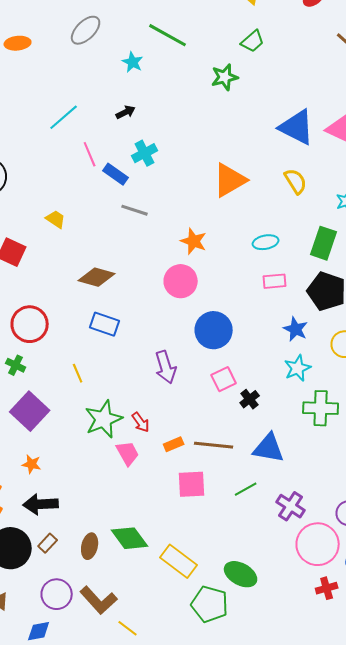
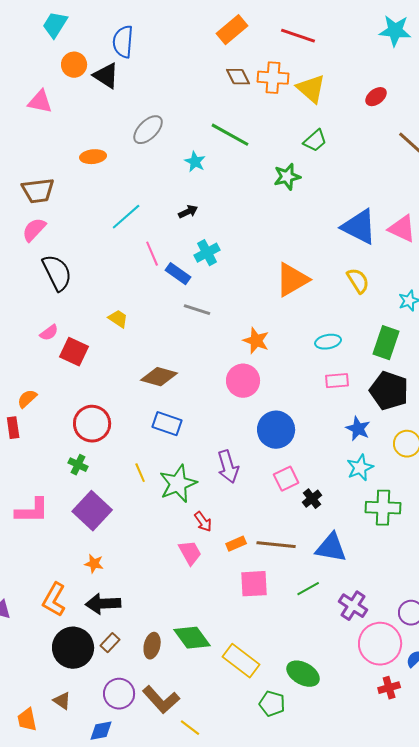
orange ellipse: (18, 43) -> (93, 157), moved
green star: (104, 419) -> (178, 484), moved
green pentagon: (210, 604) -> (272, 704), size x0.7

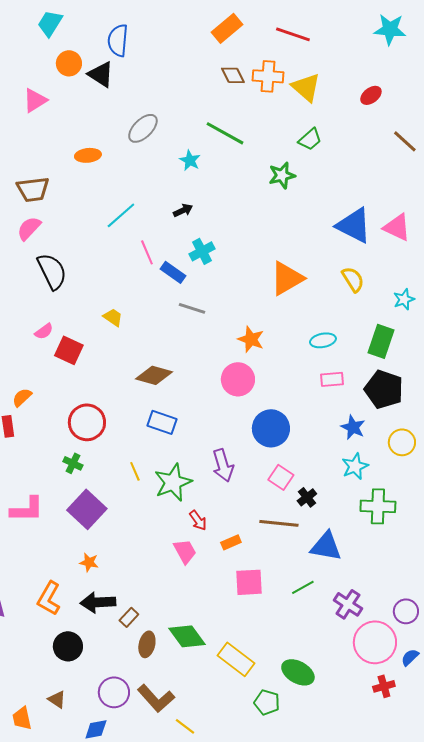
pink triangle: (40, 102) -> (35, 100), turned -44
pink square: (286, 479) -> (281, 477), turned -30
brown line: (276, 545) -> (279, 523), moved
brown rectangle: (110, 643) -> (129, 617), moved
black circle: (73, 648) -> (68, 646), size x0.7

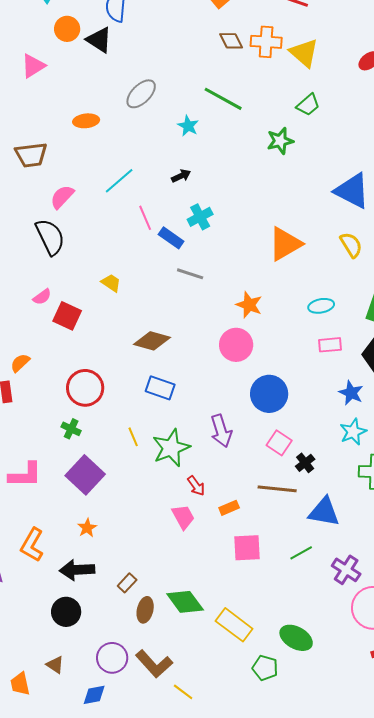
pink semicircle: (29, 228) -> (62, 197), moved
orange star: (89, 562) -> (87, 528), turned 30
orange L-shape: (49, 598) -> (32, 545), moved
black arrow: (98, 602) -> (77, 570), moved

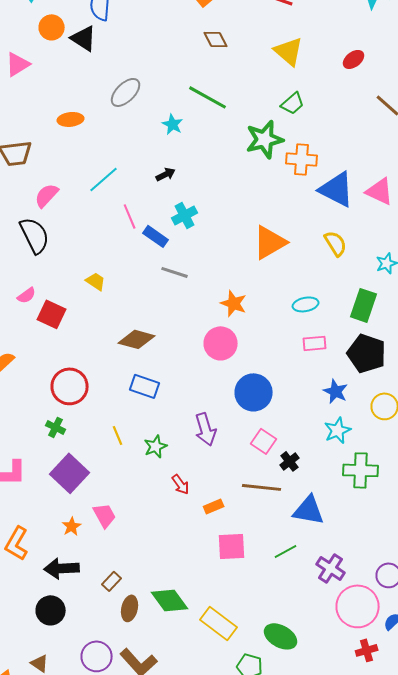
orange cross: (266, 42) -> (302, 159), moved
green star: (280, 141) -> (265, 139), size x1.4
green star: (171, 448) -> (156, 446), size x0.6
pink trapezoid: (183, 517) -> (105, 515), moved

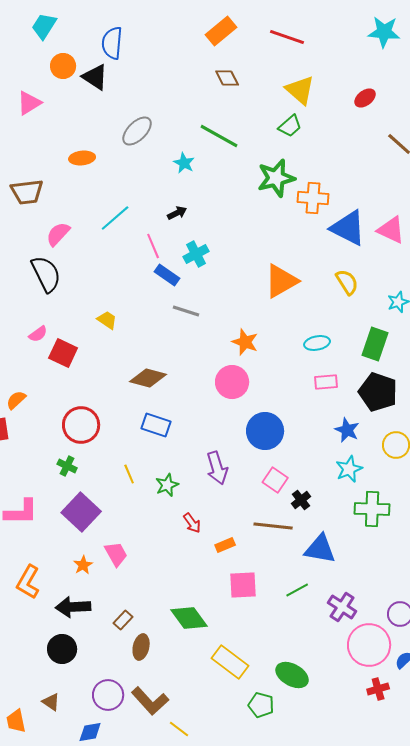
green trapezoid: (293, 103) -> (290, 126), moved
pink line: (130, 216) -> (153, 246), moved
green diamond: (170, 600) -> (189, 618), moved

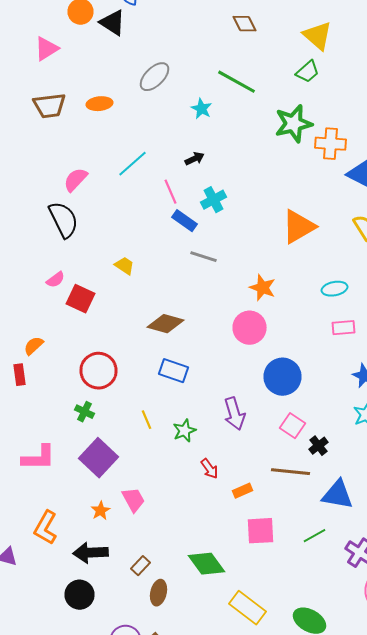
brown trapezoid: (27, 192) -> (50, 106), moved

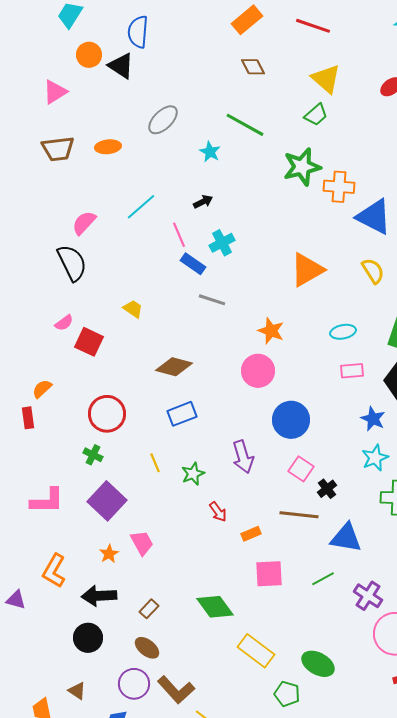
blue rectangle: (174, 371) -> (182, 414), turned -40
brown ellipse: (158, 593) -> (147, 648), moved, turned -65

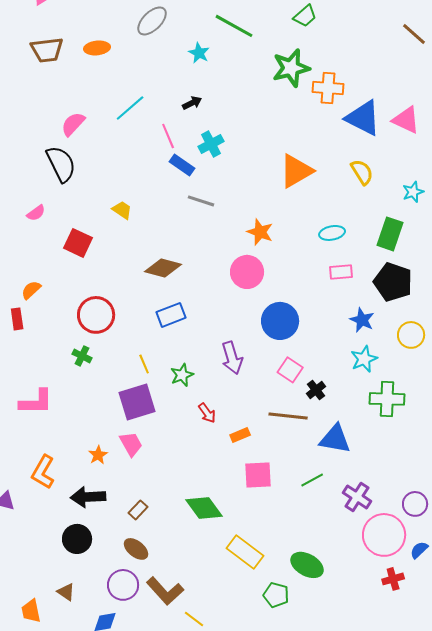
pink semicircle: (64, 323) -> (36, 213), moved
purple square: (107, 501) -> (137, 402), moved, turned 30

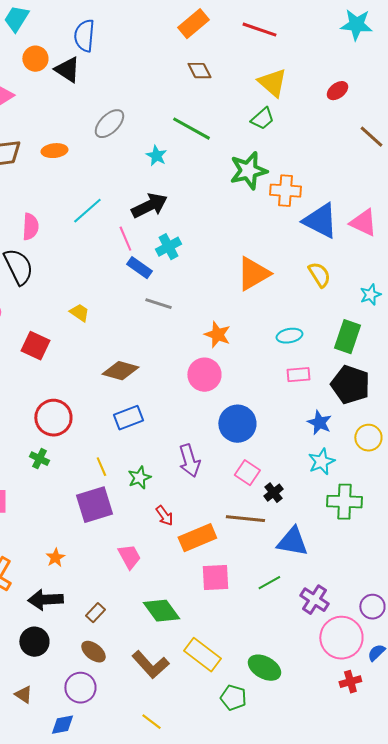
black arrow: (192, 103) -> (149, 206), size x1.8
pink semicircle: (73, 124) -> (30, 227), turned 140
orange rectangle: (240, 435) -> (197, 538), size x1.8
pink trapezoid: (131, 444) -> (129, 557), moved
brown L-shape: (165, 591) -> (150, 665), moved

